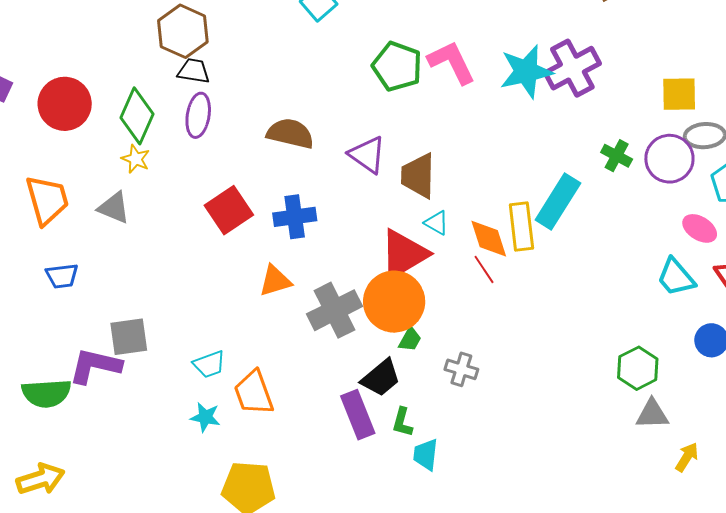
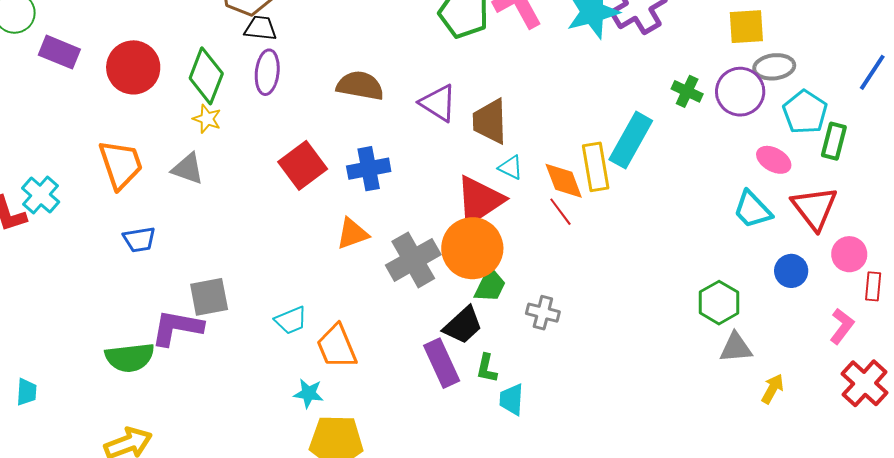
green trapezoid: (410, 339) -> (490, 285), size x1.4
cyan star: (205, 417) -> (309, 393), moved

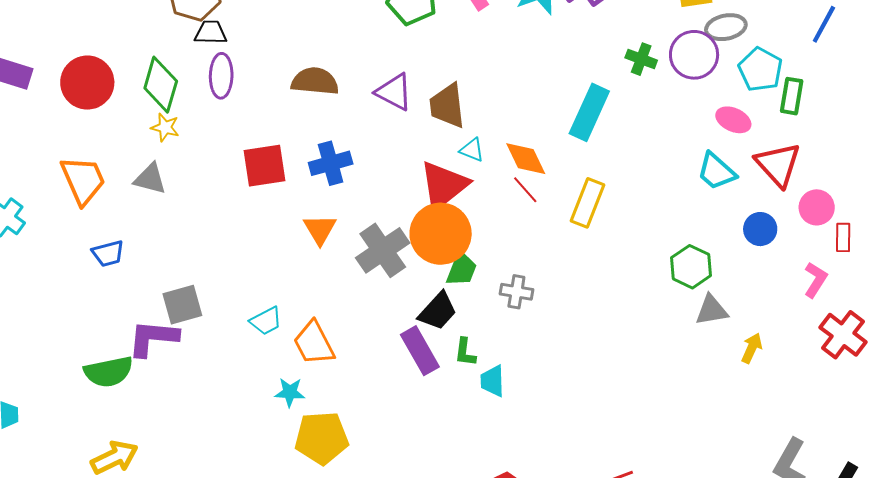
red square: (303, 165) -> (265, 166), turned 33
yellow rectangle: (596, 167) -> (588, 203), moved, turned 36
orange triangle: (352, 234) -> (320, 229), turned -36

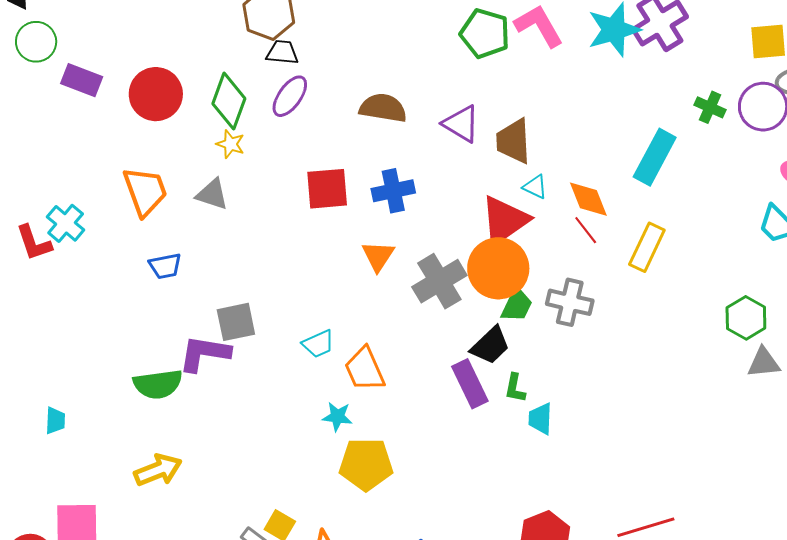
purple ellipse: (221, 76) -> (290, 96), turned 30
gray cross: (516, 292) -> (570, 302), moved, size x1.4

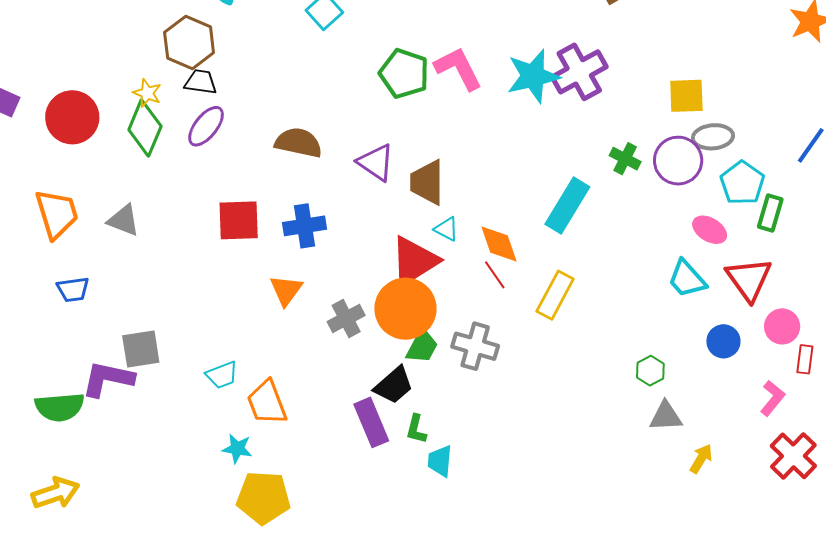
yellow star: (230, 144) -> (147, 93), moved
gray cross: (439, 281) -> (346, 318), size x0.7
green hexagon: (746, 318) -> (650, 371), size x0.7

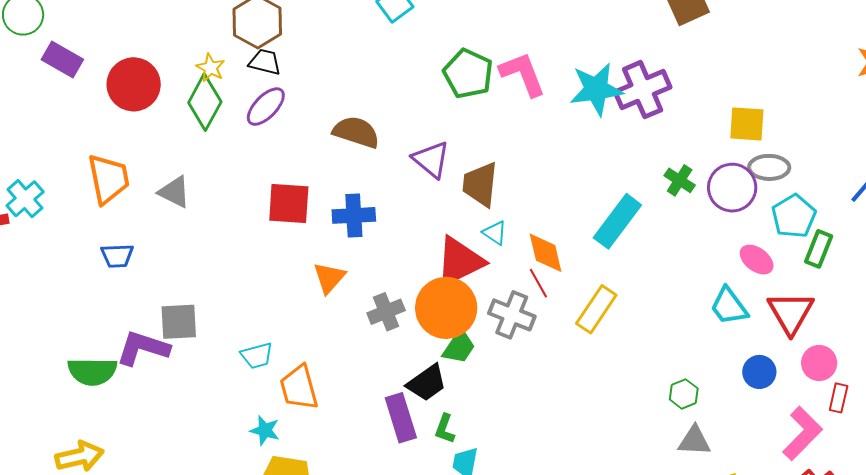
gray cross: (475, 346) -> (512, 315), moved
pink L-shape: (772, 398) -> (802, 433), size x1.5

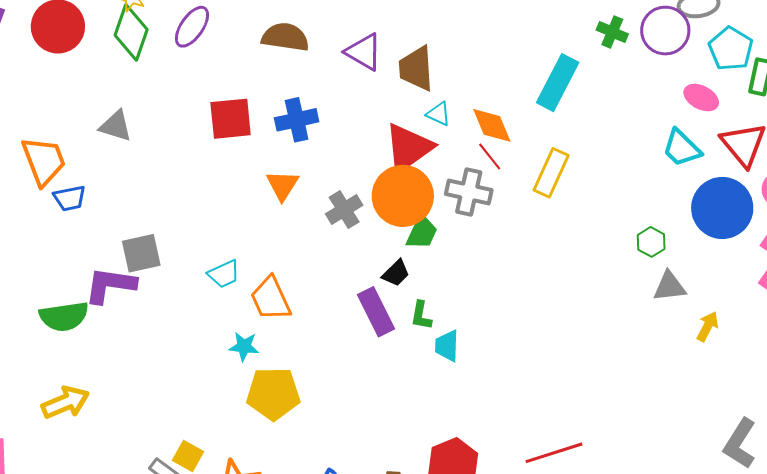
orange trapezoid: (109, 179) -> (44, 161), moved
blue circle: (759, 372) -> (722, 208), size x1.8
black trapezoid: (427, 383) -> (396, 273), size x0.7

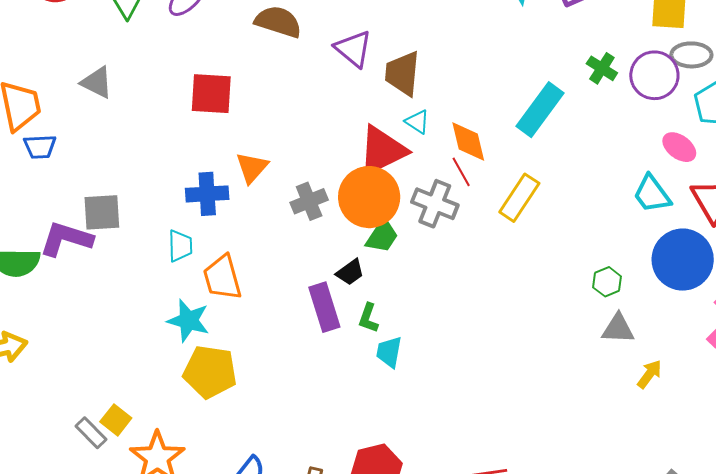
blue cross: (297, 120) -> (207, 194), moved
cyan trapezoid: (224, 274) -> (180, 246), turned -76
cyan star: (244, 346) -> (188, 321), size x1.4

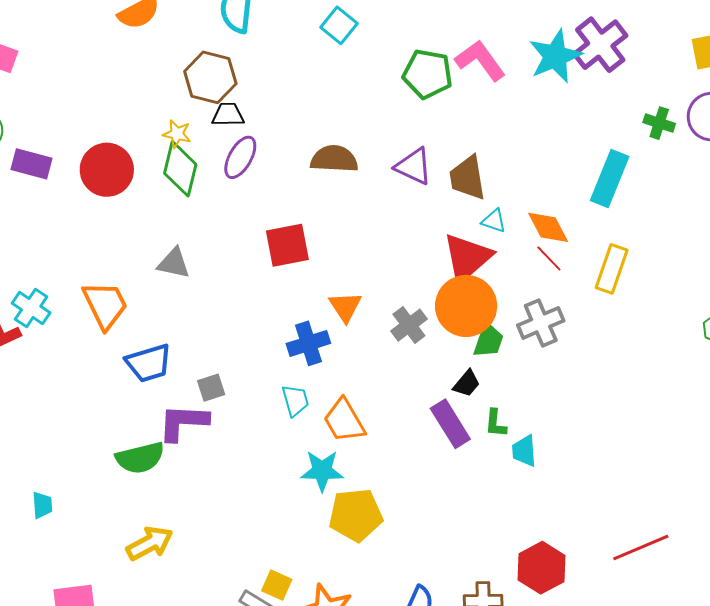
blue trapezoid: (40, 147) -> (149, 363), moved, size x1.4
gray cross: (435, 204) -> (541, 323), moved, turned -30
gray square: (102, 212) -> (211, 388), size x0.7

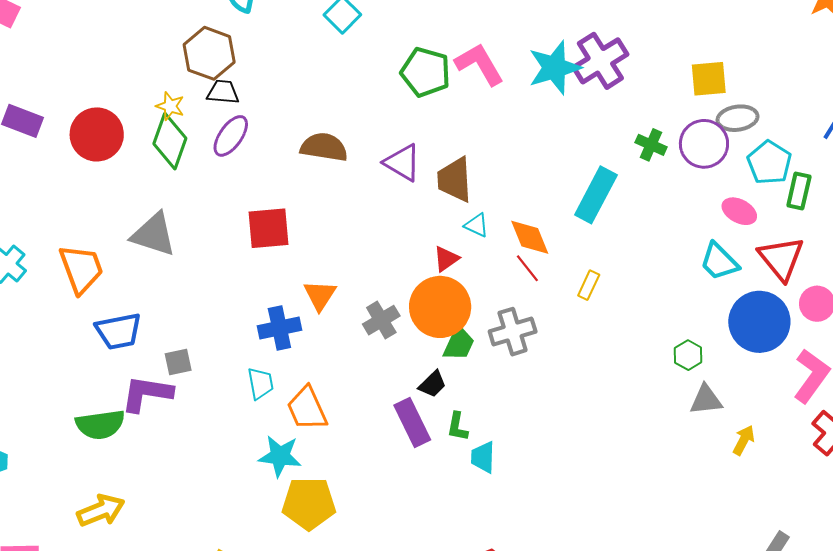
red triangle: (467, 257) -> (446, 259), size x0.5
gray triangle: (174, 263) -> (154, 234), size x1.4
yellow rectangle: (612, 269) -> (589, 285), size x0.6

